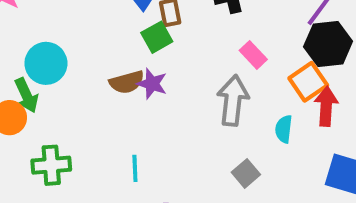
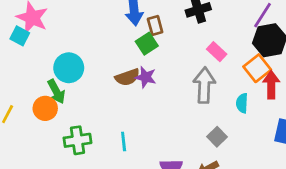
cyan line: (135, 168) -> (124, 141), moved

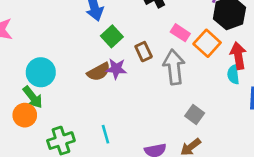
brown rectangle: (155, 25) -> (144, 52), moved
orange square: (257, 68) -> (207, 43), moved
cyan semicircle: (242, 103) -> (233, 75), moved

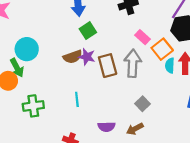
brown rectangle: (144, 52) -> (108, 66), moved, size x1.5
cyan semicircle: (233, 75) -> (170, 66), moved
cyan line: (105, 134) -> (77, 99), moved

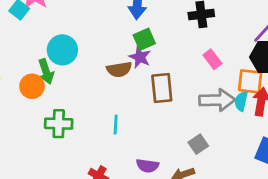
orange square: (162, 49) -> (250, 81), moved, turned 35
purple star: (87, 57) -> (140, 57), moved
gray arrow: (133, 63) -> (217, 100), moved, turned 76

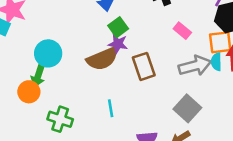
brown semicircle: (119, 69) -> (102, 59), size x1.4
green arrow: (46, 71) -> (38, 76), turned 50
green cross: (59, 124) -> (60, 119), turned 30
gray square: (198, 144) -> (187, 108), size x1.5

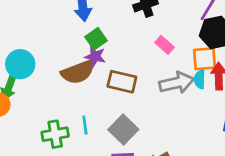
brown rectangle: (144, 66) -> (122, 82), turned -60
gray square: (187, 108) -> (123, 129), moved
green cross: (60, 119) -> (55, 134), moved, turned -30

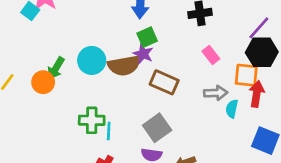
cyan circle: (20, 64) -> (92, 60), moved
cyan semicircle: (200, 79) -> (232, 109), moved
gray arrow: (177, 83) -> (216, 93), size x0.7
cyan line: (85, 125) -> (109, 131), moved

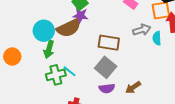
green arrow: (56, 68) -> (49, 49), moved
brown rectangle: (164, 82) -> (109, 43), moved
cyan line: (109, 131) -> (70, 71), moved, turned -40

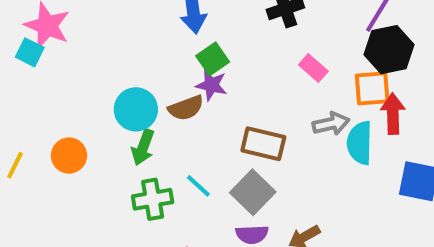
brown semicircle: (69, 28) -> (186, 108), size x0.7
cyan semicircle: (157, 38) -> (360, 143), size x1.5
cyan line: (70, 71) -> (198, 186), moved

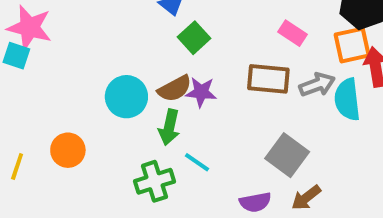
purple star: (211, 85) -> (201, 92), moved
brown rectangle: (263, 144) -> (268, 79), moved
green arrow: (143, 147) -> (169, 127), moved
gray square: (253, 192) -> (287, 155), moved

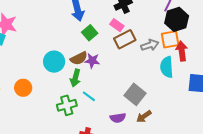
pink rectangle: (293, 33) -> (117, 25), moved
brown rectangle: (268, 79) -> (125, 39), moved, turned -35
gray arrow: (317, 85) -> (150, 45), moved

